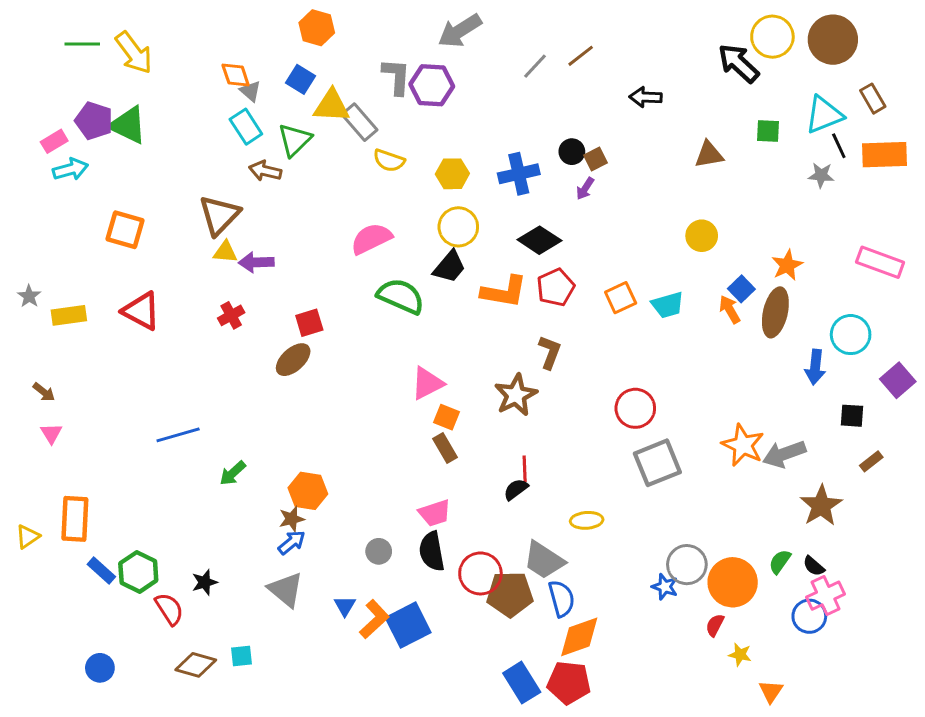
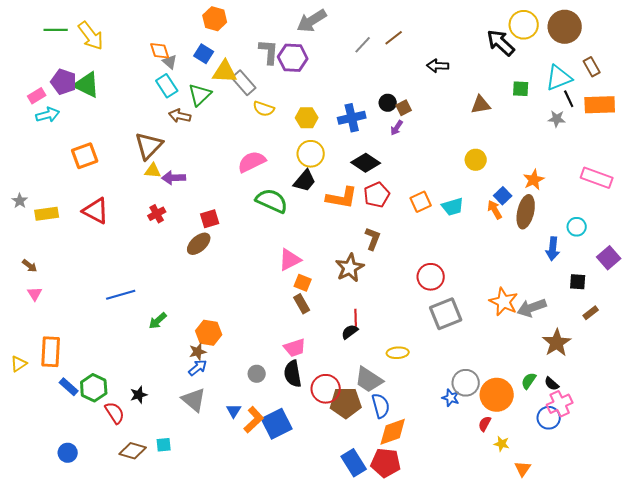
orange square: (125, 230) -> (85, 156), turned -36
cyan circle: (851, 335) -> (577, 227), size x0.7

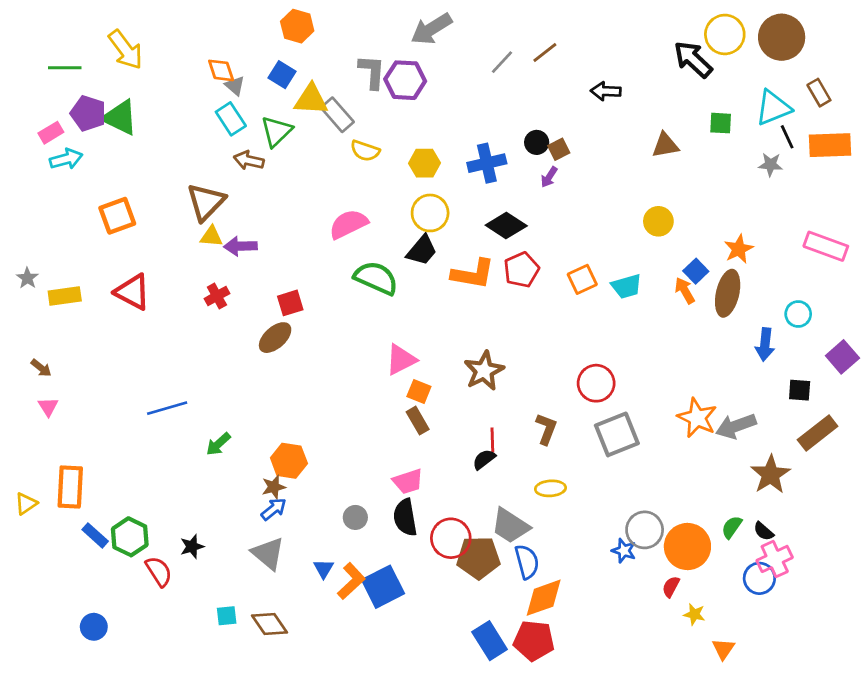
green line: (56, 30) -> (65, 68), moved
brown L-shape: (373, 239) -> (546, 429), moved
brown rectangle: (591, 313) -> (818, 433), size x1.8
brown diamond: (133, 451) -> (270, 624), moved, turned 40

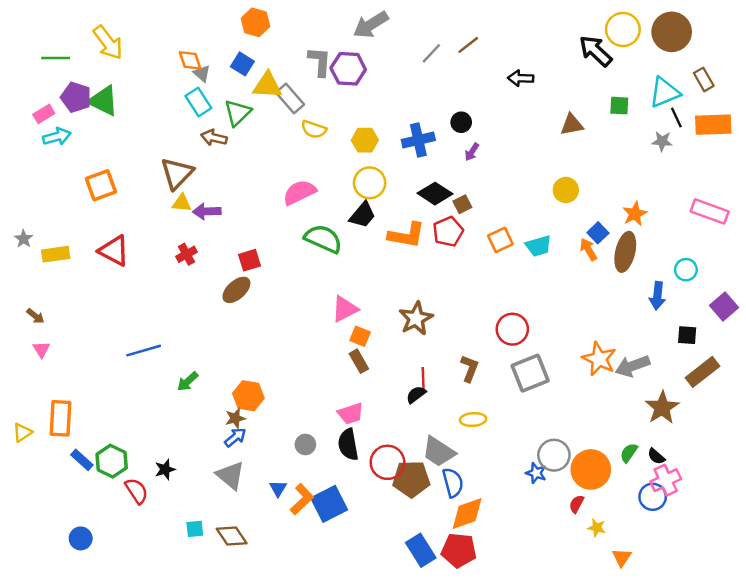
brown square: (559, 149) -> (462, 204), moved

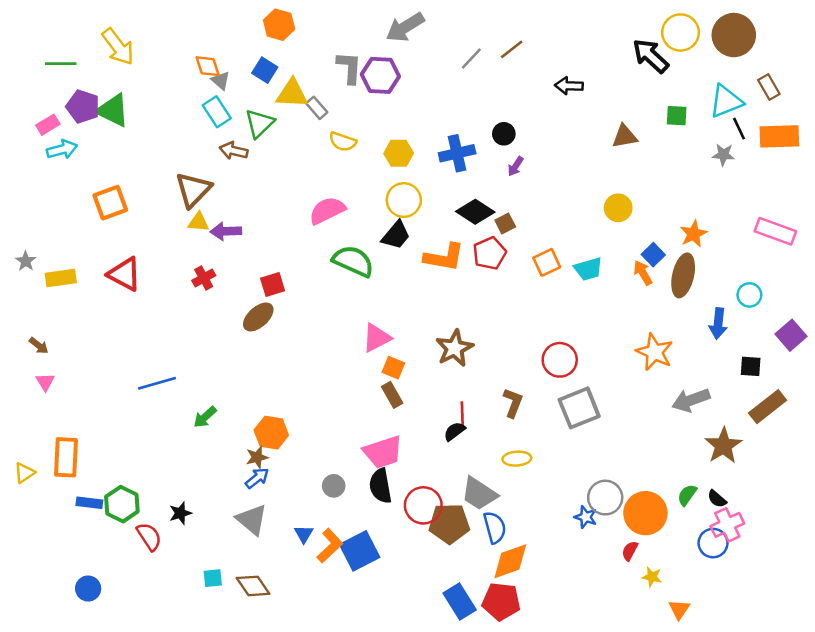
gray rectangle: (290, 98) -> (317, 108), size x0.7
orange star: (599, 359) -> (655, 352), moved
pink trapezoid: (351, 414) -> (383, 452), size x1.4
blue rectangle: (82, 460) -> (89, 503), turned -35

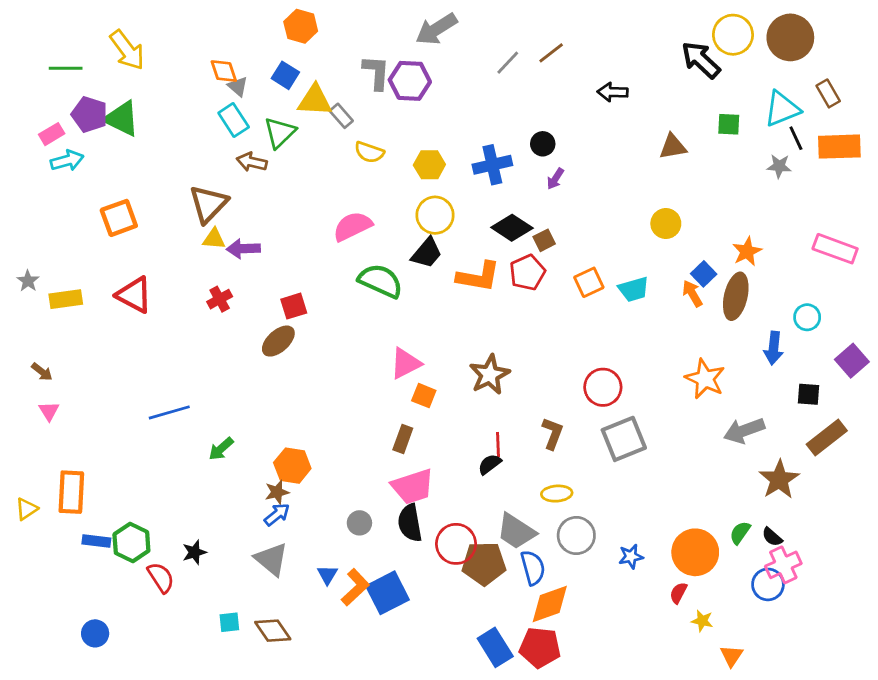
brown rectangle: (392, 395) -> (403, 439), moved, turned 50
gray circle: (605, 498) -> (576, 535), moved
blue star: (586, 517) -> (631, 556), turned -30

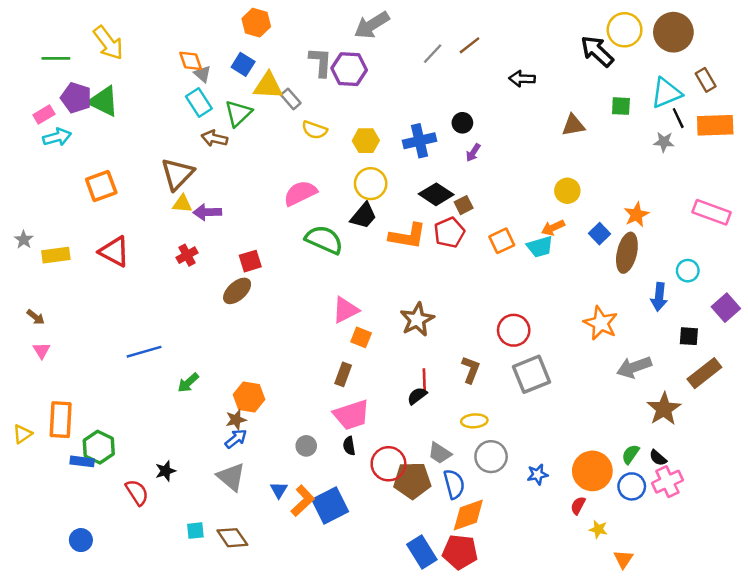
orange arrow: (692, 293) -> (553, 228), moved, turned -85
black semicircle: (410, 523) -> (349, 446), size x0.6
gray trapezoid: (516, 531) -> (440, 453), size x0.7
green hexagon: (131, 542) -> (99, 447), moved
blue circle: (768, 584) -> (632, 486), moved

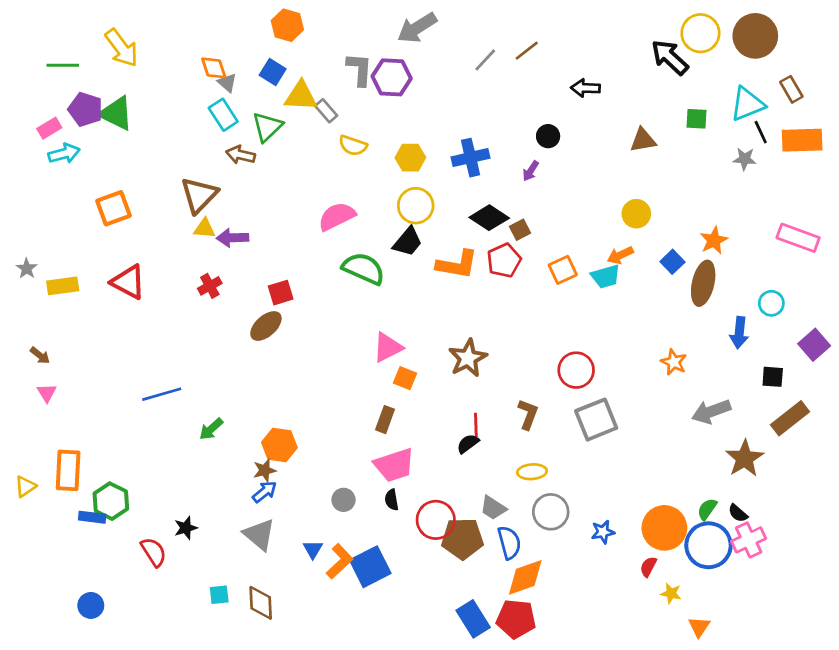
black circle: (462, 123) -> (548, 136), moved
orange star: (601, 323) -> (674, 362), size x0.7
blue circle: (632, 486) -> (708, 545), size x1.5
brown diamond: (232, 538) -> (261, 603), turned 32

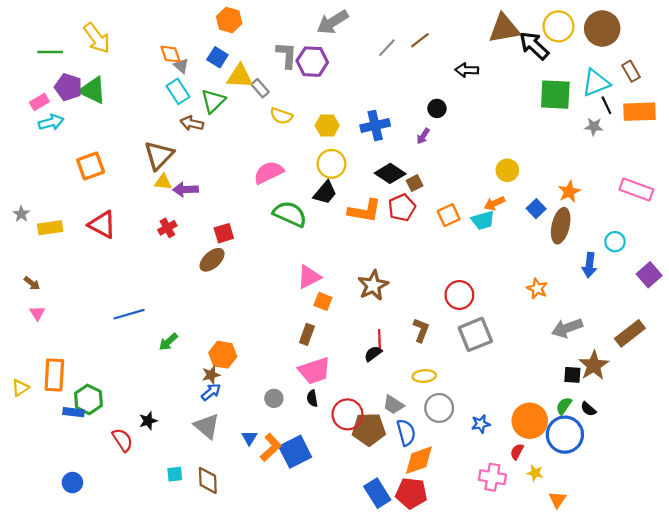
green square: (696, 119) -> (555, 95), size x1.8
brown triangle: (643, 140) -> (504, 28), moved, size x1.5
black square: (773, 377) -> (572, 375), moved
pink cross: (749, 540) -> (492, 477), moved, turned 35

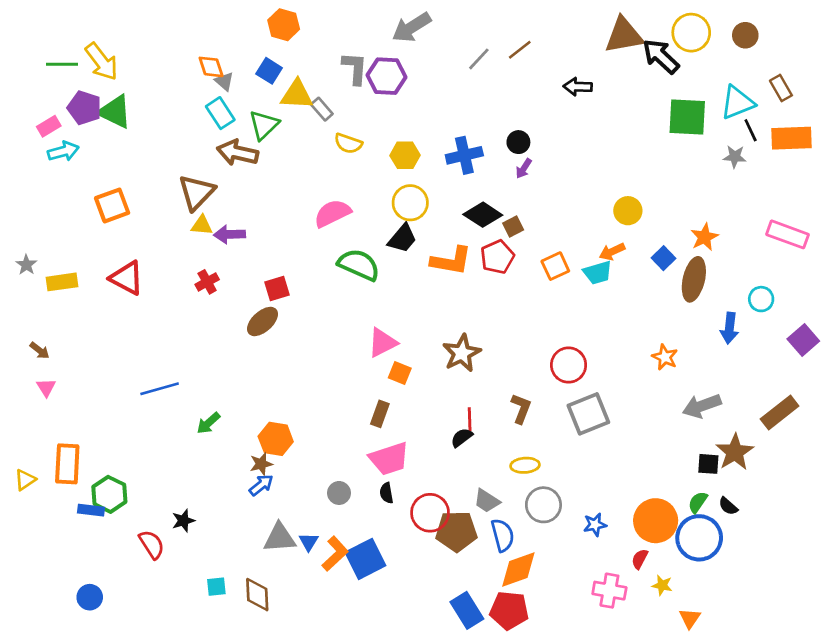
brown circle: (602, 28) -> (745, 35), size x0.6
yellow arrow: (97, 38) -> (102, 62), moved
black circle: (437, 108) -> (518, 142), moved
brown arrow: (192, 123) -> (237, 153), size x1.4
gray triangle: (207, 426) -> (280, 538), moved, turned -44

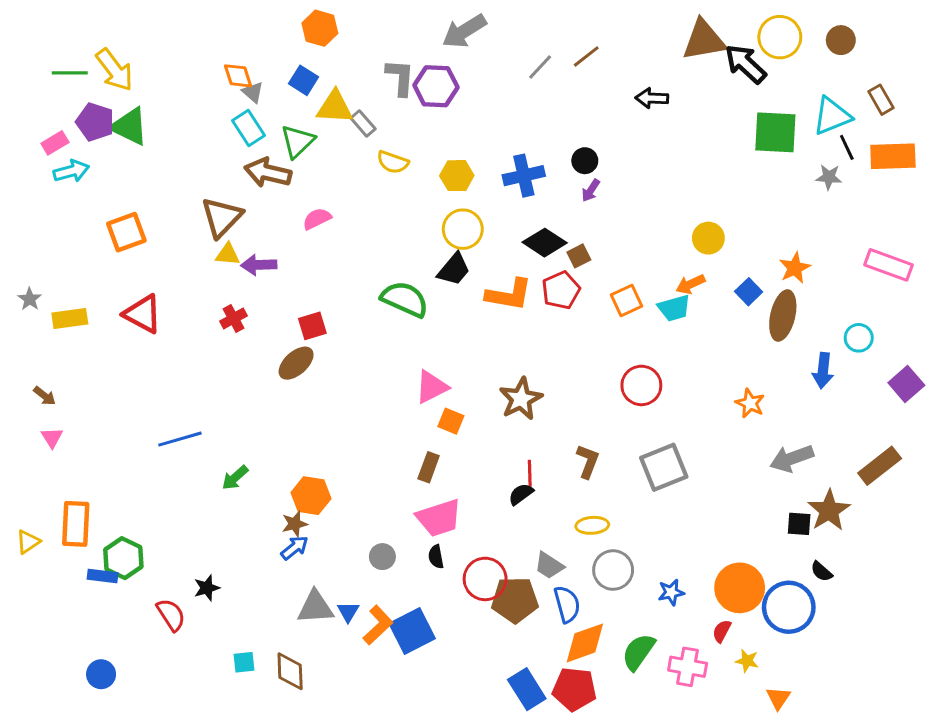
pink semicircle: (332, 213) -> (317, 219), moved, size x0.7
red circle: (569, 365) -> (641, 385), moved
green semicircle: (698, 502) -> (638, 652), moved, size x1.5

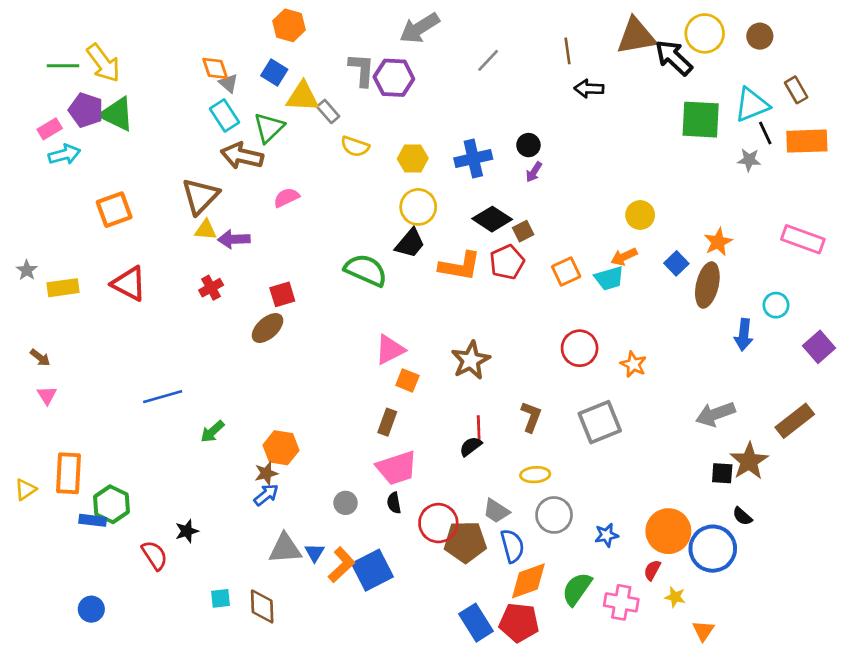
brown line: (586, 56) -> (567, 51), moved, turned -60
orange star: (750, 403) -> (633, 364), moved

